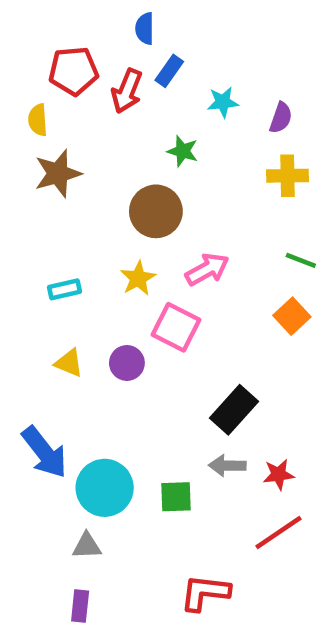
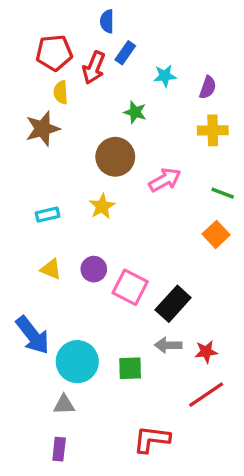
yellow semicircle: (38, 120) -> (61, 92), moved
pink arrow: (207, 269) -> (165, 180), moved
pink square: (176, 327) -> (130, 287), moved

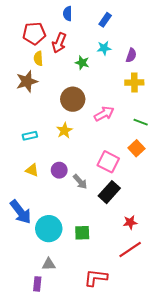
blue rectangle: (125, 53) -> (105, 20), moved
green star: (135, 112) -> (82, 63), moved
pink square: (130, 287) -> (108, 162), moved
gray arrow: (168, 345) -> (80, 182), moved, turned -133
gray triangle: (64, 405) -> (49, 264), moved

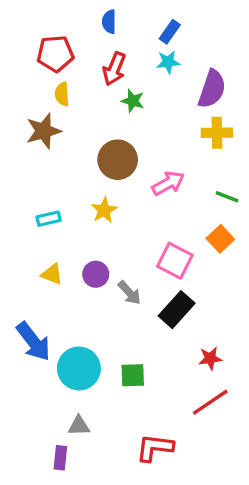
red arrow: (59, 43) -> (114, 69), moved
cyan star: (104, 48) -> (168, 62), moved
purple semicircle: (131, 55) -> (212, 89), size x1.6

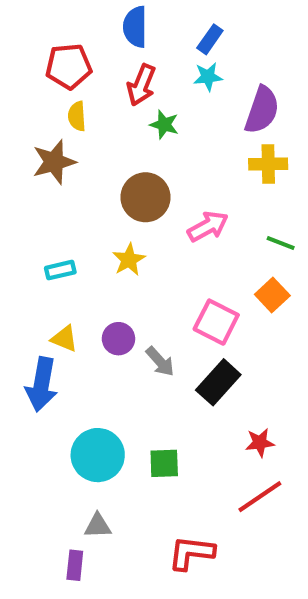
blue semicircle: (109, 22) -> (135, 27), size x1.4
blue arrow: (33, 342) -> (42, 384), moved, turned 48

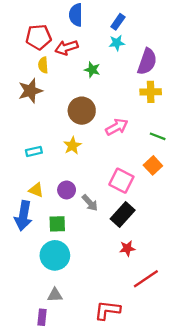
red arrow: (141, 85) -> (67, 48), moved, turned 50
red star: (260, 443) -> (127, 248), moved
green square: (164, 463) -> (57, 224), moved

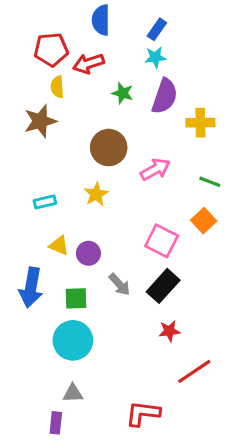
purple semicircle: (147, 62) -> (165, 96), moved
yellow triangle: (36, 190) -> (59, 246), moved
gray arrow: (90, 203) -> (120, 284), moved

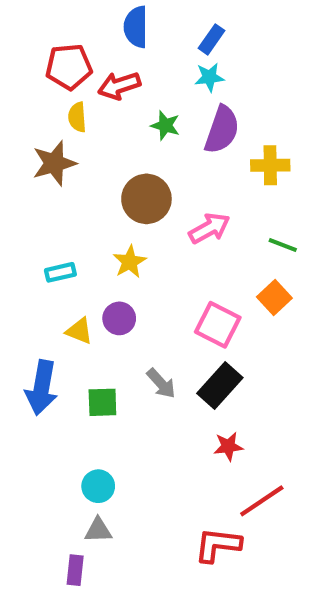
purple circle: (88, 253) -> (119, 318), moved
cyan circle: (73, 340) -> (98, 486), moved, size x0.6
red L-shape: (143, 413) -> (218, 545), moved

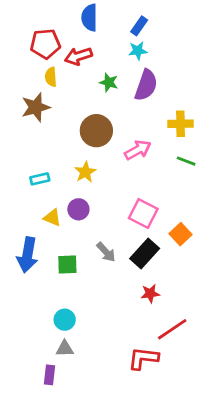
yellow cross: (270, 165) -> (181, 124), moved
orange square: (274, 297) -> (181, 234), moved

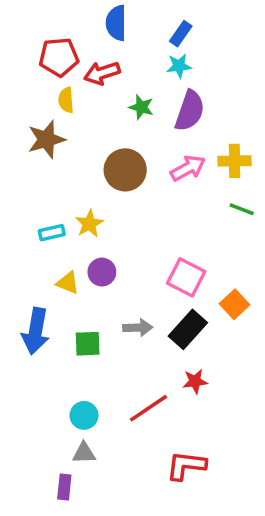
pink arrow: (138, 150) -> (188, 168), moved
yellow star: (85, 172) -> (89, 224), moved
gray arrow: (106, 252) -> (138, 328), turned -50
red line: (172, 329) -> (148, 408), moved

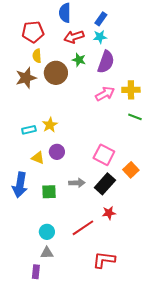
red arrow: (102, 73) -> (74, 37), moved
brown circle: (125, 170) -> (56, 73), moved

